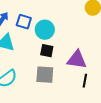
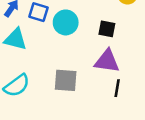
black square: (47, 51) -> (107, 29), moved

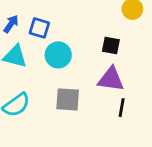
cyan circle: (66, 22) -> (58, 55), moved

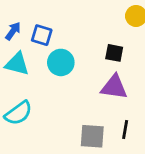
gray square: (68, 99) -> (92, 136), moved
black line: (122, 108) -> (125, 129), moved

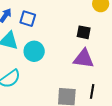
cyan circle: (61, 62) -> (34, 51), moved

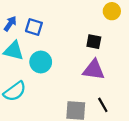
black line: (92, 91) -> (103, 105), turned -40

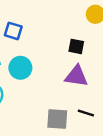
black line: (103, 105) -> (86, 113), turned -42

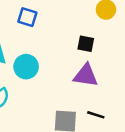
blue square: (13, 31) -> (27, 17), moved

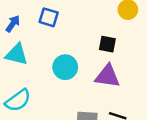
cyan circle: (26, 67) -> (65, 67), moved

